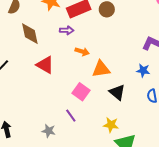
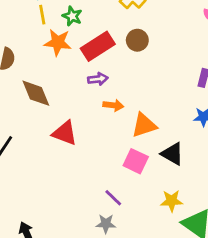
purple arrow: (67, 30) -> (98, 79), moved
pink square: (81, 92) -> (136, 161), moved
gray star: (49, 131) -> (106, 224), moved

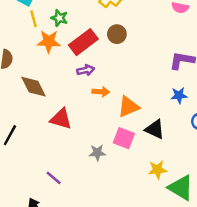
purple line: (113, 198) -> (54, 178), moved
gray star: (106, 224) -> (97, 153), moved

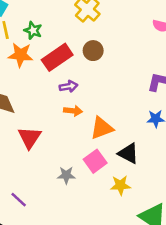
purple arrow: (86, 70) -> (69, 86), moved
red triangle: (61, 119) -> (29, 138), turned 45
pink square: (124, 138) -> (95, 161), turned 30
yellow star: (157, 170) -> (120, 185), moved

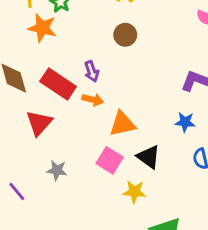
red rectangle: (57, 57) -> (58, 84), moved, turned 60
purple arrow: (69, 86) -> (92, 71), turned 72
pink square: (95, 161) -> (110, 160), turned -30
gray star: (66, 175) -> (57, 170), moved

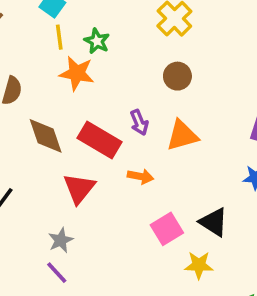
orange arrow: (93, 100) -> (140, 176), moved
orange triangle: (122, 124) -> (182, 135), moved
pink square: (110, 160) -> (167, 229), turned 30
gray star: (57, 170) -> (61, 240), moved, turned -30

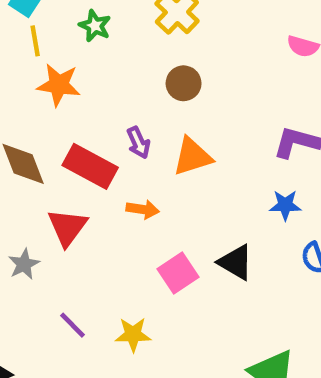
green star: (97, 41) -> (95, 26), moved
gray star: (61, 240) -> (24, 264), moved
yellow star: (199, 265) -> (133, 334), moved
purple line: (57, 273) -> (73, 325), moved

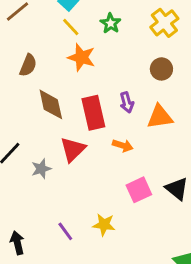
yellow line: (35, 41) -> (71, 27), turned -42
red rectangle: (90, 166) -> (93, 113), turned 40
purple line: (73, 325) -> (65, 231), moved

